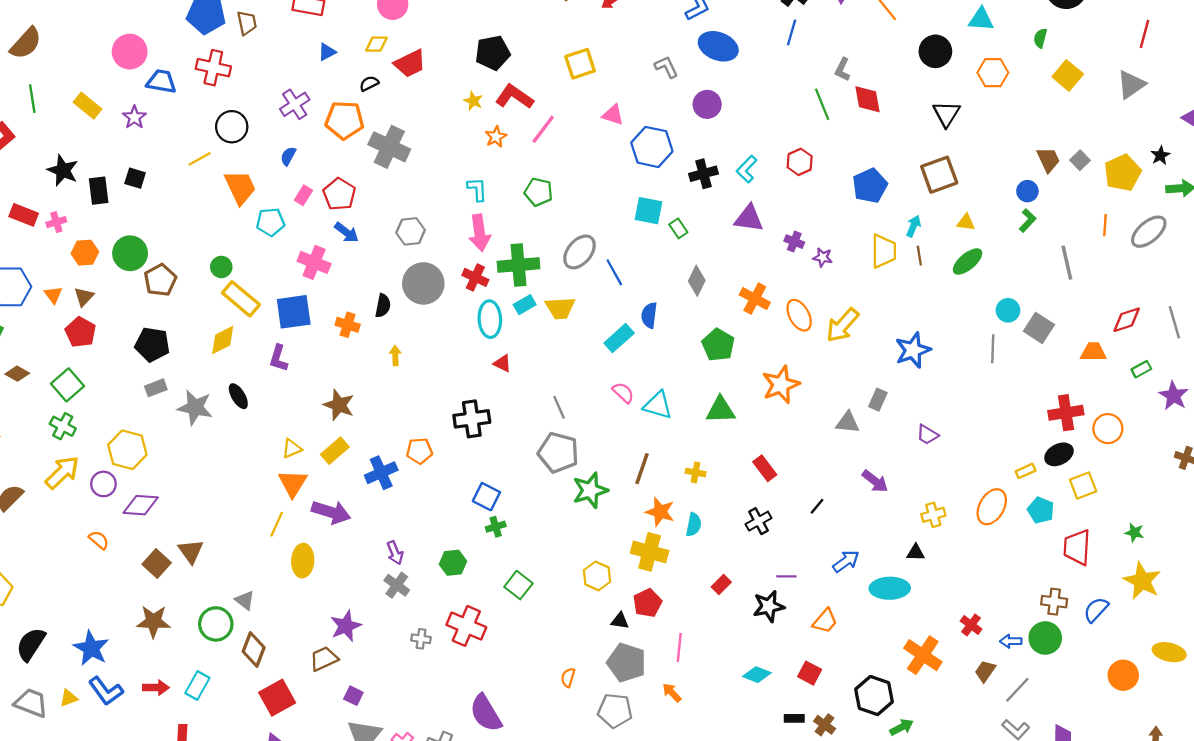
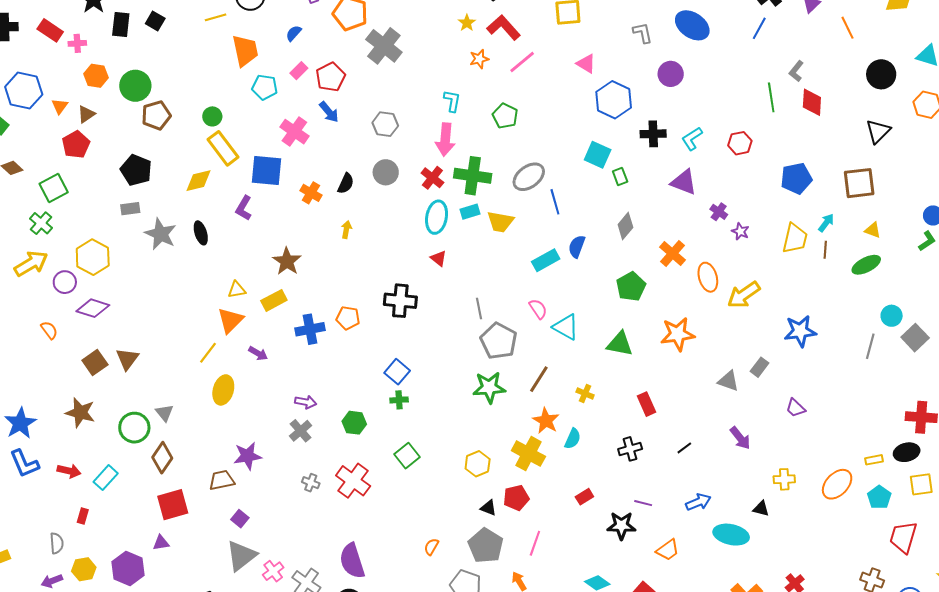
gray circle: (423, 283) -> (386, 172), size x0.7
gray pentagon: (558, 453) -> (499, 341), moved
purple arrow: (331, 512) -> (258, 353), size x0.6
purple arrow: (395, 553) -> (306, 402), turned -70

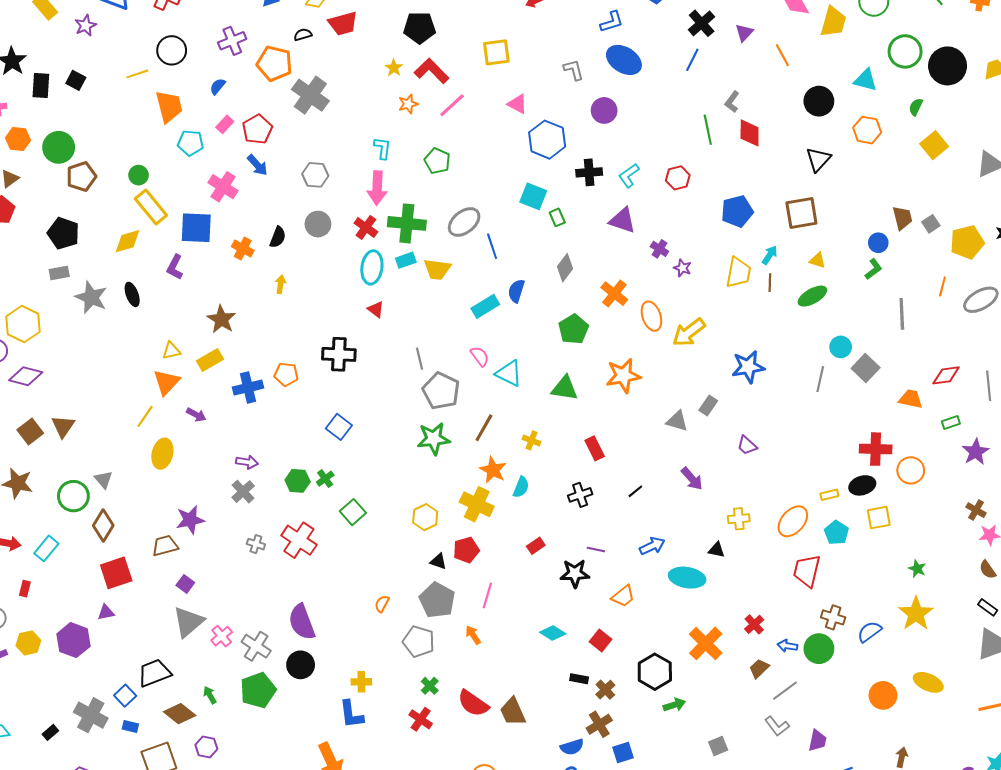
green cross: (399, 400) -> (325, 479), moved, turned -30
red trapezoid: (903, 537) -> (807, 571), moved

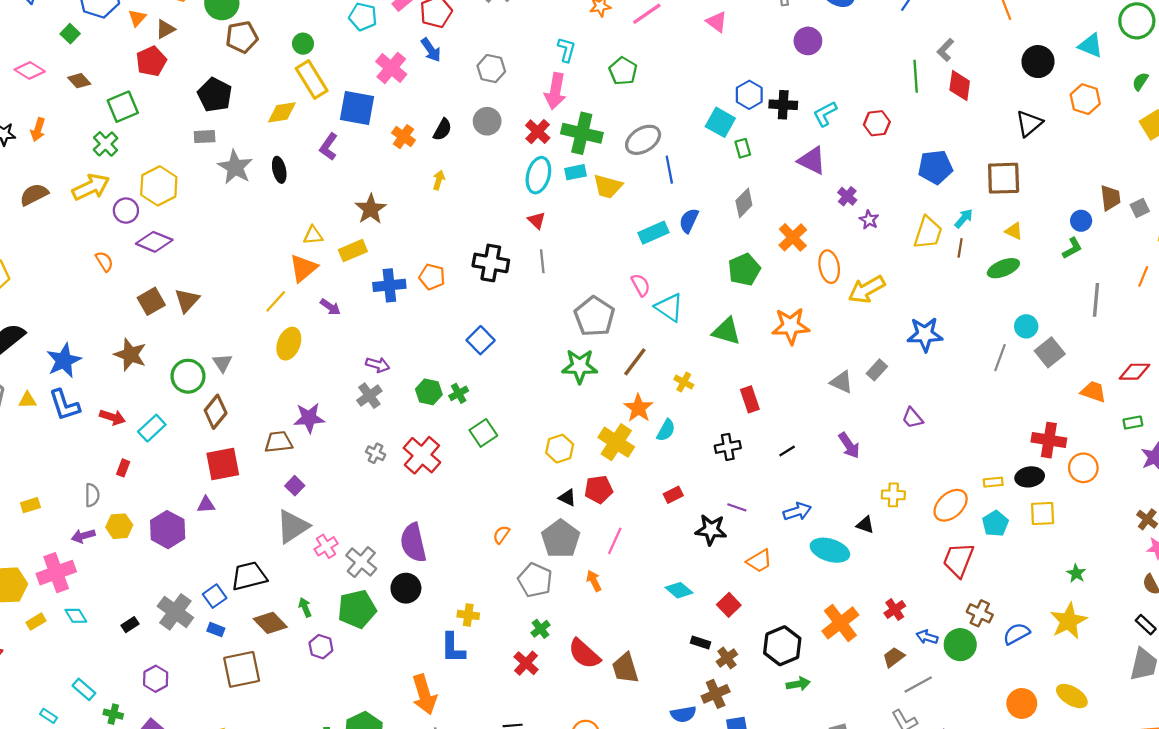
blue hexagon: (547, 140) -> (749, 95), moved, size x0.7
gray line: (419, 359) -> (542, 261), moved
purple hexagon: (206, 747) -> (321, 647), moved

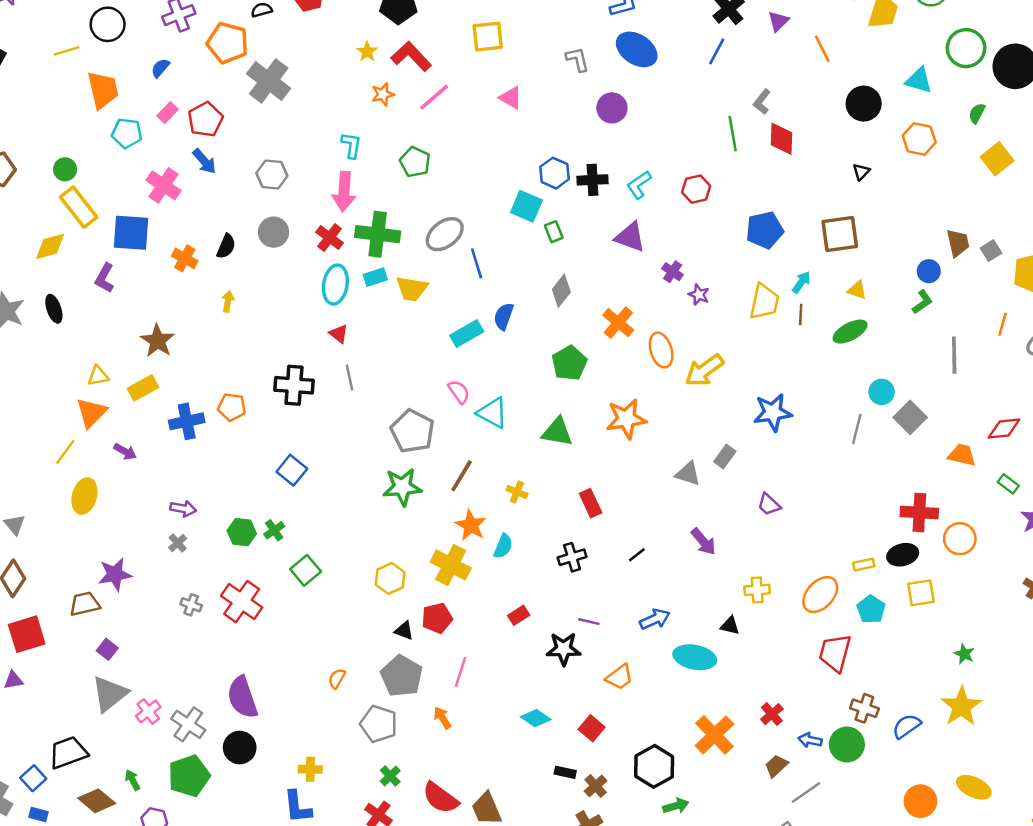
black triangle: (1029, 123) -> (861, 172), size x0.6
gray cross: (369, 396) -> (178, 543), size x0.7
green rectangle: (1133, 423) -> (1008, 484), turned 54

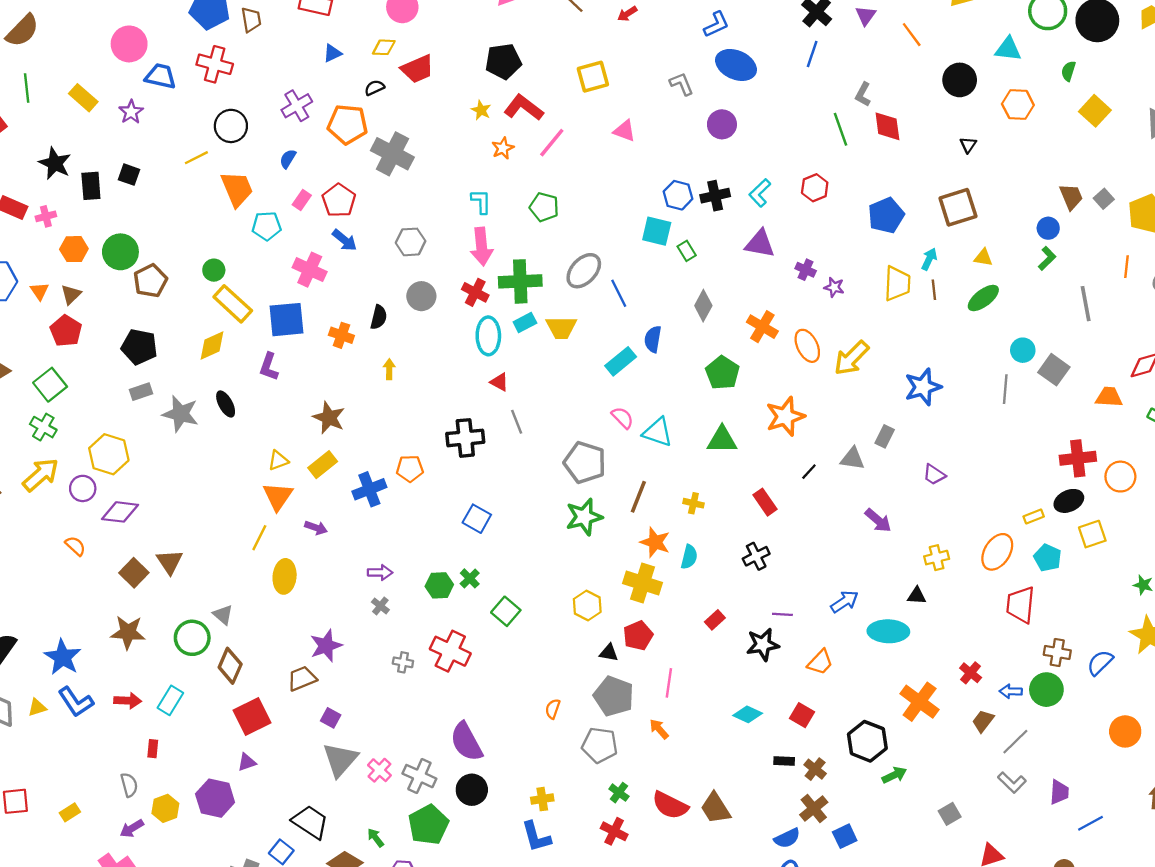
black line: (637, 555) -> (809, 472), moved
black trapezoid: (68, 753) -> (310, 822), turned 63

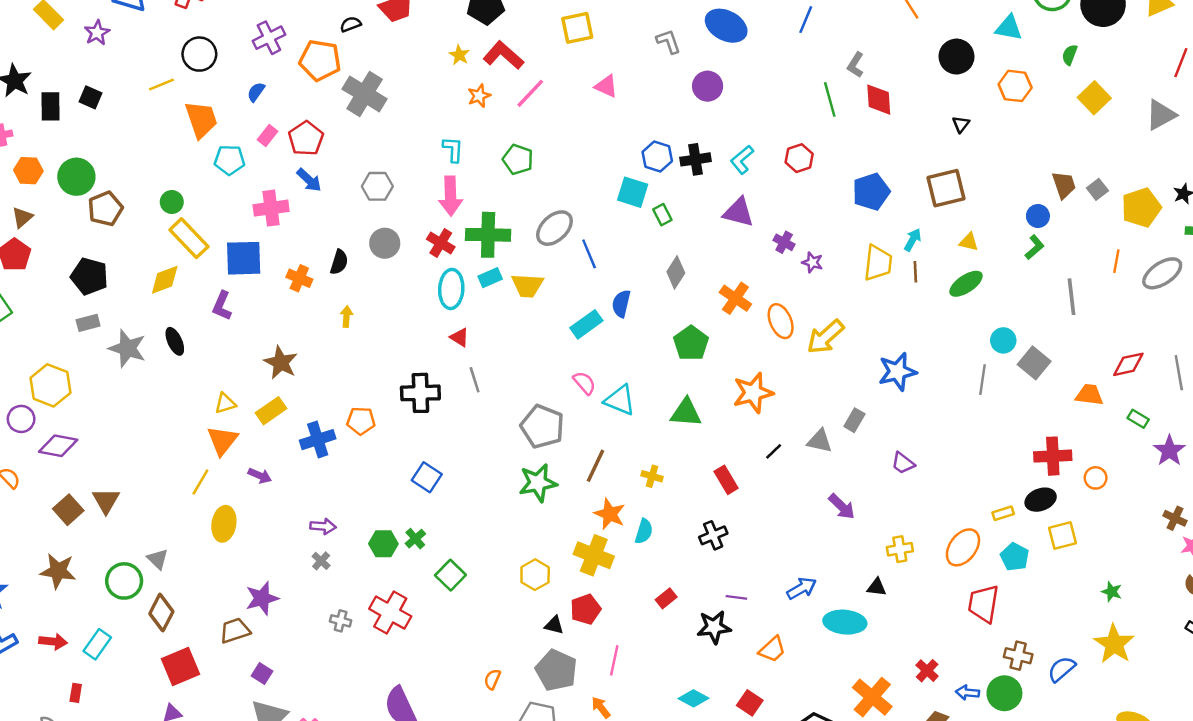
pink cross: (310, 270) -> (271, 208), turned -36
orange circle: (1120, 477) -> (1096, 478), size x0.7

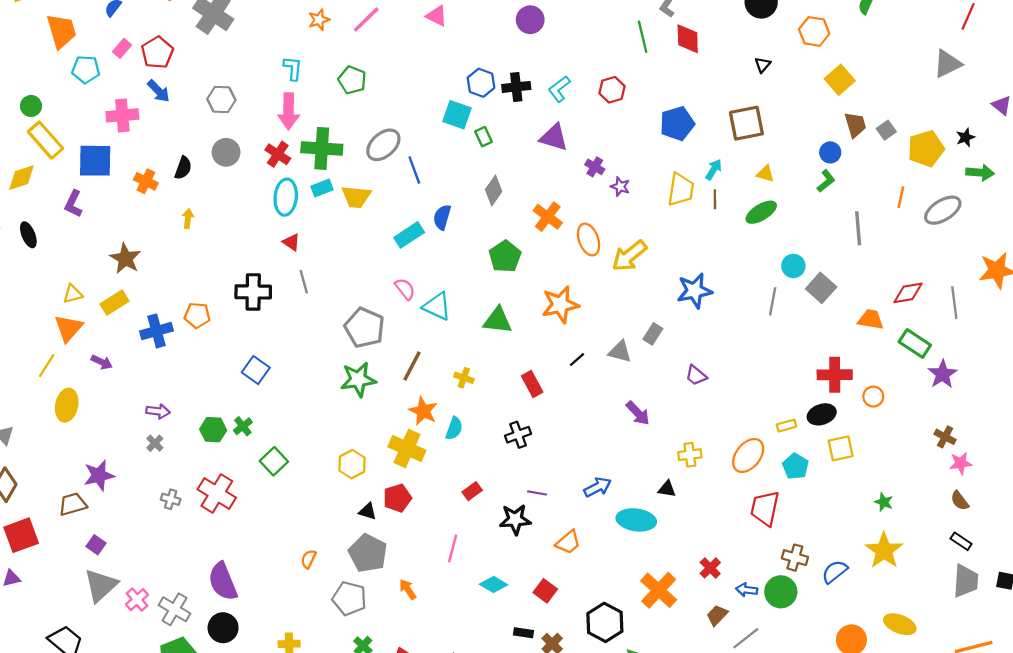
yellow square: (1094, 98) -> (840, 80), moved
green rectangle: (1138, 419) -> (915, 343), size x1.6
pink line: (614, 660) -> (453, 548), moved

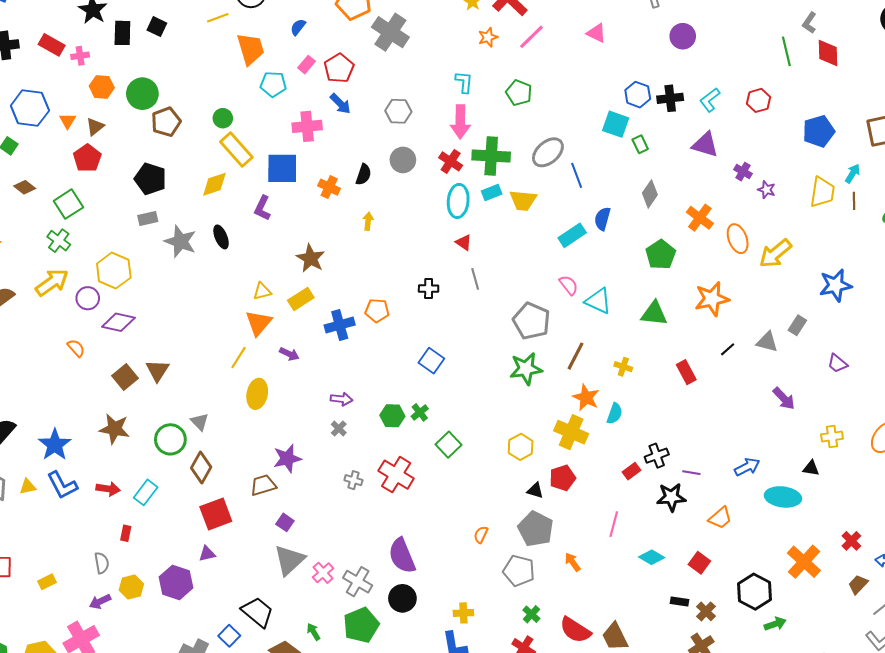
black cross: (253, 292) -> (429, 289), size x0.6
black cross: (518, 435) -> (657, 456), moved

